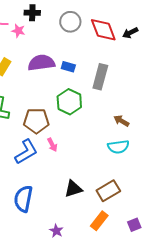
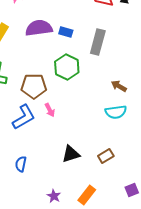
brown rectangle: (108, 191) -> (106, 156), size x0.7
blue semicircle: (23, 199) -> (21, 164), size x0.6
orange rectangle: (99, 221) -> (87, 195), moved

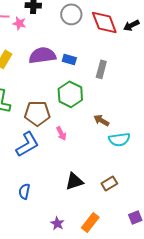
gray rectangle: (98, 42) -> (101, 69), size x0.7
brown arrow: (119, 86) -> (101, 120), moved
pink arrow: (50, 110) -> (61, 133), moved

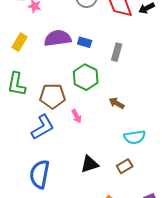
cyan semicircle: (119, 139) -> (135, 137), moved
blue semicircle: (24, 191) -> (40, 174), size x1.8

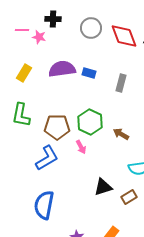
green hexagon: (86, 77) -> (90, 122), moved
black triangle: (90, 164) -> (103, 187), moved

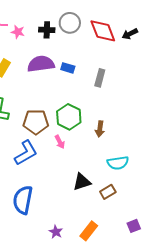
black cross: (53, 19) -> (47, 30), moved
brown arrow: (121, 134) -> (100, 129), turned -112

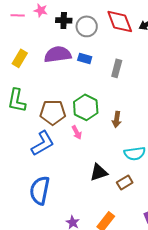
gray circle: (70, 23) -> (87, 26), moved
pink star: (18, 32) -> (41, 10), moved

